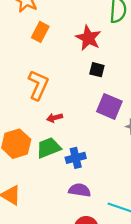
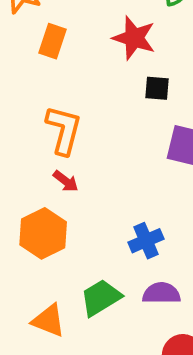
red arrow: (55, 118) -> (66, 181), moved, turned -119
green trapezoid: (49, 148) -> (101, 298), moved

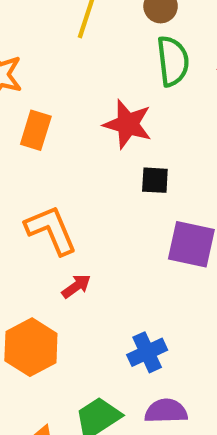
orange L-shape: (64, 130) -> (51, 230), turned -36
red arrow: (66, 181) -> (76, 286), moved, turned -72

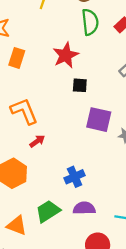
red star: (128, 124) -> (66, 55), turned 30

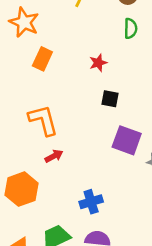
green semicircle: (90, 22) -> (131, 28), size x0.7
red star: (66, 55) -> (98, 63), size x0.6

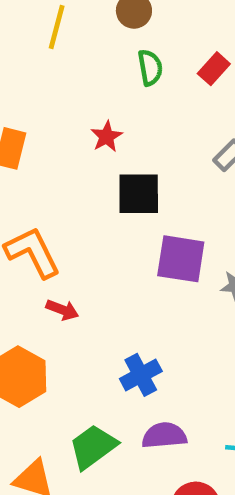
black square: (110, 99) -> (139, 194), size x1.5
red arrow: (54, 156) -> (62, 310), turned 60

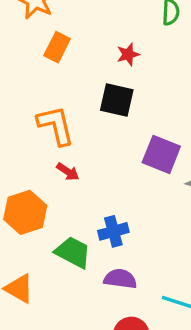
black square: (139, 194) -> (117, 100), moved
green trapezoid: (93, 447) -> (73, 252), moved, turned 51

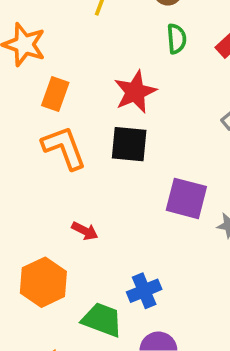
red star: (128, 54) -> (135, 92), size x1.6
orange L-shape: (56, 125) -> (64, 148), moved

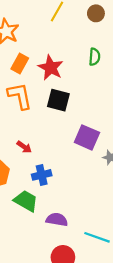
green semicircle: (177, 39) -> (95, 57), moved
red star: (135, 92) -> (51, 68), moved, turned -30
blue cross: (144, 291) -> (42, 175), moved

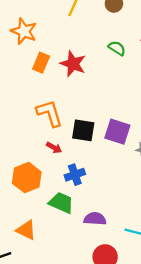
green semicircle: (95, 57) -> (117, 48), turned -56
orange L-shape: (20, 96) -> (50, 113), moved
black square: (58, 100) -> (83, 130), moved

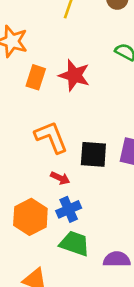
blue cross: (75, 175) -> (69, 209), moved

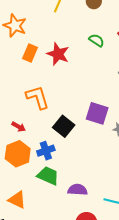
black square: (93, 154) -> (64, 126), moved, turned 30
red arrow: (60, 178) -> (19, 127), moved

